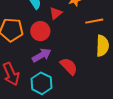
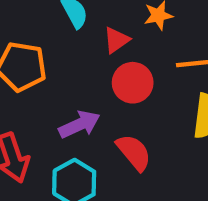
red circle: (40, 31) -> (133, 83), moved

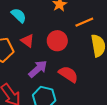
red triangle: (116, 40) -> (28, 41), moved, turned -32

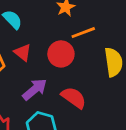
orange line: (84, 22) -> (83, 33), moved

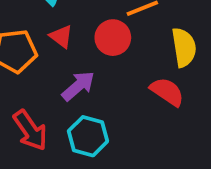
red semicircle: (74, 98) -> (167, 92), moved

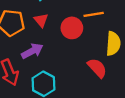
purple arrow: (78, 86) -> (32, 51), moved

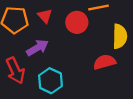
red semicircle: (97, 68) -> (104, 62), turned -60

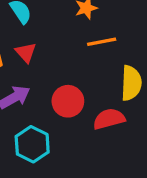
red circle: (77, 22) -> (68, 101), moved

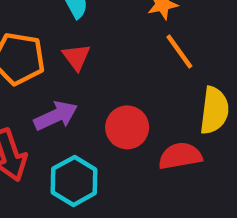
orange line: (102, 42) -> (179, 51), turned 60

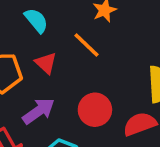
orange line: (179, 51) -> (87, 45), moved

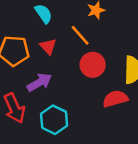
red circle: (95, 110) -> (93, 65), moved

